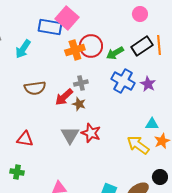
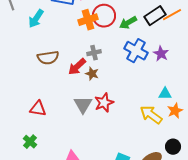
orange line: (159, 45) -> (172, 15), turned 66
red star: (91, 133) -> (104, 103), turned 30
green cross: (17, 172) -> (30, 142), turned 32

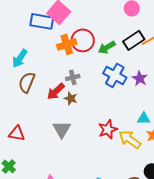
cyan arrow: (36, 19) -> (20, 58), moved
brown semicircle: (48, 58) -> (27, 82), turned 120
red star: (104, 103) -> (108, 129), moved

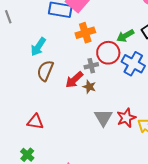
red circle: (83, 40) -> (108, 53), moved
gray triangle: (62, 129) -> (103, 118), moved

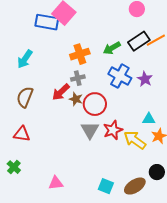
orange cross: (85, 33) -> (80, 54), moved
red circle: (108, 53) -> (95, 104), moved
brown semicircle: (45, 71) -> (25, 97), moved

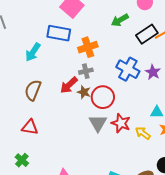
blue rectangle: (47, 22) -> (59, 33), moved
green arrow: (112, 48) -> (120, 20), moved
red star: (113, 130) -> (121, 123), turned -30
yellow arrow: (135, 140) -> (143, 133), size x0.7

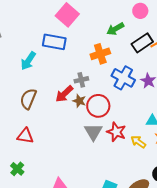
orange cross: (88, 47) -> (100, 54), moved

